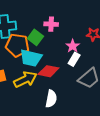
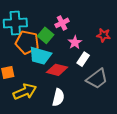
pink cross: (51, 24) -> (62, 23), turned -32
pink star: (73, 46) -> (75, 42), moved
yellow arrow: (25, 79) -> (25, 92), moved

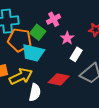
red diamond: (57, 70) -> (59, 79), moved
yellow arrow: (25, 92) -> (21, 76), moved
white semicircle: (58, 97) -> (35, 92), moved

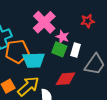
pink cross: (54, 19) -> (44, 22), size x1.6
green square: (38, 32) -> (59, 49), moved

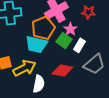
red star: (87, 21) -> (88, 12), moved
orange pentagon: (17, 51) -> (43, 28), moved, turned -30

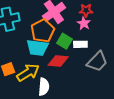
pink star: (70, 29) -> (84, 23), moved
white rectangle: (79, 45) -> (80, 44), turned 64
red diamond: (62, 71) -> (58, 61), moved

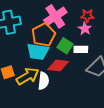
white semicircle: (44, 87) -> (43, 81), moved

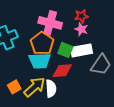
pink cross: (55, 16) -> (50, 23), turned -30
white rectangle: (81, 49) -> (82, 50), size x1.5

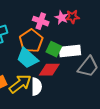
pink cross: (50, 23) -> (41, 21), size x0.7
pink star: (81, 29) -> (61, 18), moved
cyan trapezoid: (40, 61) -> (27, 58), turned 40

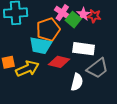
green square: (54, 49) -> (73, 20), moved
cyan trapezoid: (27, 58) -> (40, 45), turned -45
white semicircle: (36, 87) -> (77, 82), moved

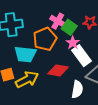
pink star: (83, 14) -> (73, 43), moved
cyan trapezoid: (40, 45) -> (25, 54), moved
white rectangle: (84, 49) -> (82, 56), turned 50

